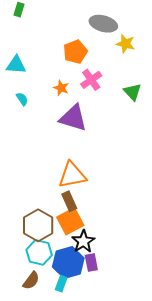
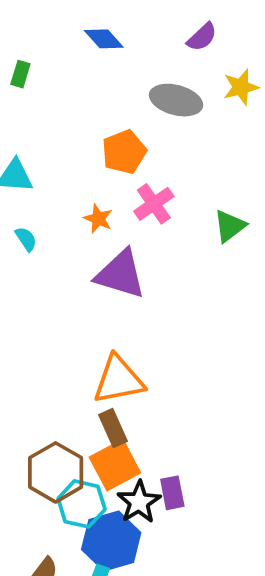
yellow star: (125, 44) -> (241, 87), moved, turned -30
green triangle: (132, 92) -> (230, 226), turned 36
cyan hexagon: (39, 252) -> (82, 504), moved
purple rectangle: (91, 262) -> (172, 493), moved

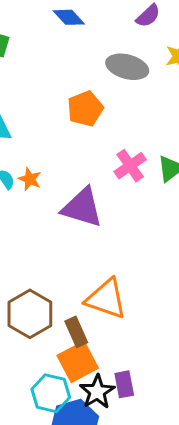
pink cross: (154, 204) -> (130, 166), moved
orange star: (98, 219) -> (30, 179), moved
orange triangle: (119, 380) -> (106, 299), moved, turned 30
brown hexagon: (56, 472) -> (30, 314), moved

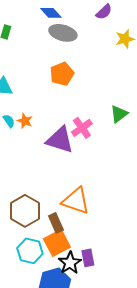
gray ellipse: (127, 67) -> (63, 33), moved
pink cross: (130, 166) -> (82, 128), moved
cyan hexagon: (51, 393) -> (30, 251), moved

